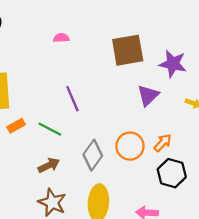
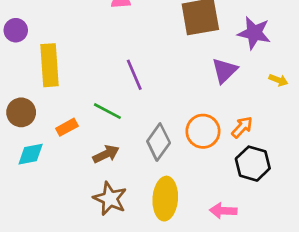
orange rectangle: (16, 126) -> (67, 127), moved

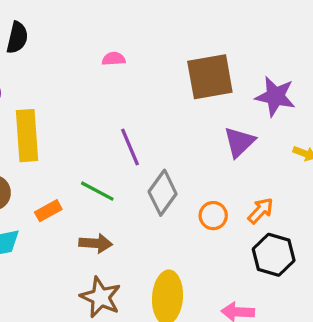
orange circle: (203, 131) -> (213, 216), size x0.7
gray diamond: (159, 142) -> (163, 193), moved
brown arrow: (106, 154) -> (96, 243), turned 30

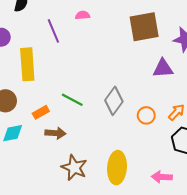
purple triangle: (239, 142) -> (163, 68), turned 40
purple line: (130, 147) -> (53, 31), moved
brown arrow: (96, 243) -> (55, 133), moved

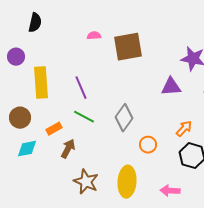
brown square: (144, 27) -> (128, 47), moved
purple line: (53, 31) -> (81, 88), moved
orange circle: (146, 115) -> (148, 145), moved
brown arrow: (55, 133) -> (68, 149), turned -66

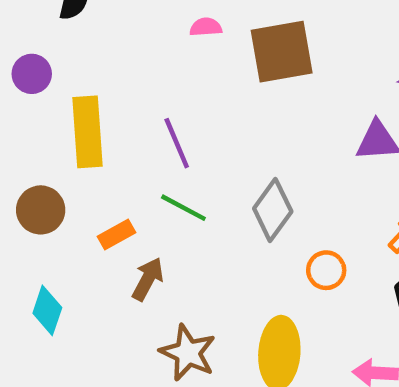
cyan diamond: (27, 149) -> (47, 310), moved, turned -60

